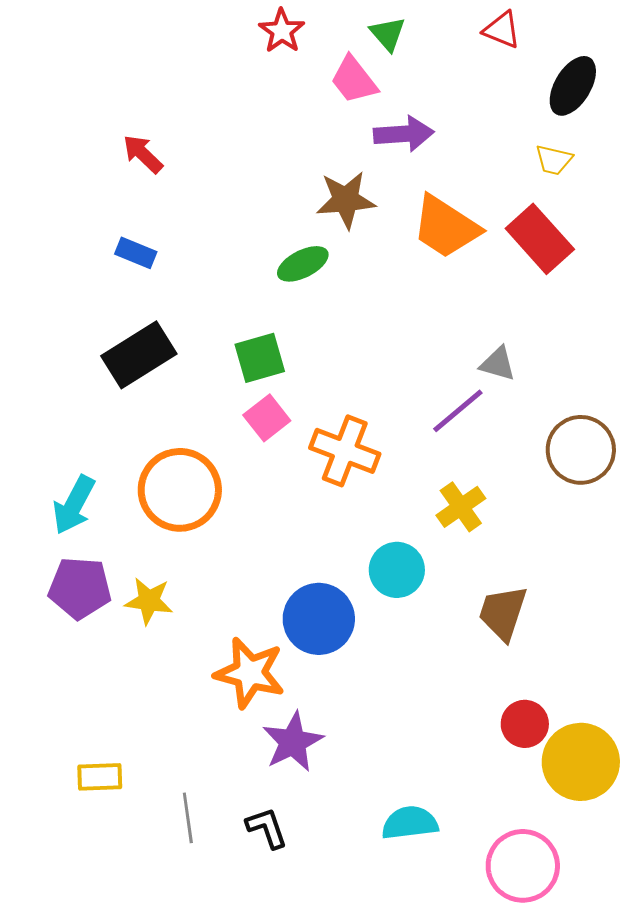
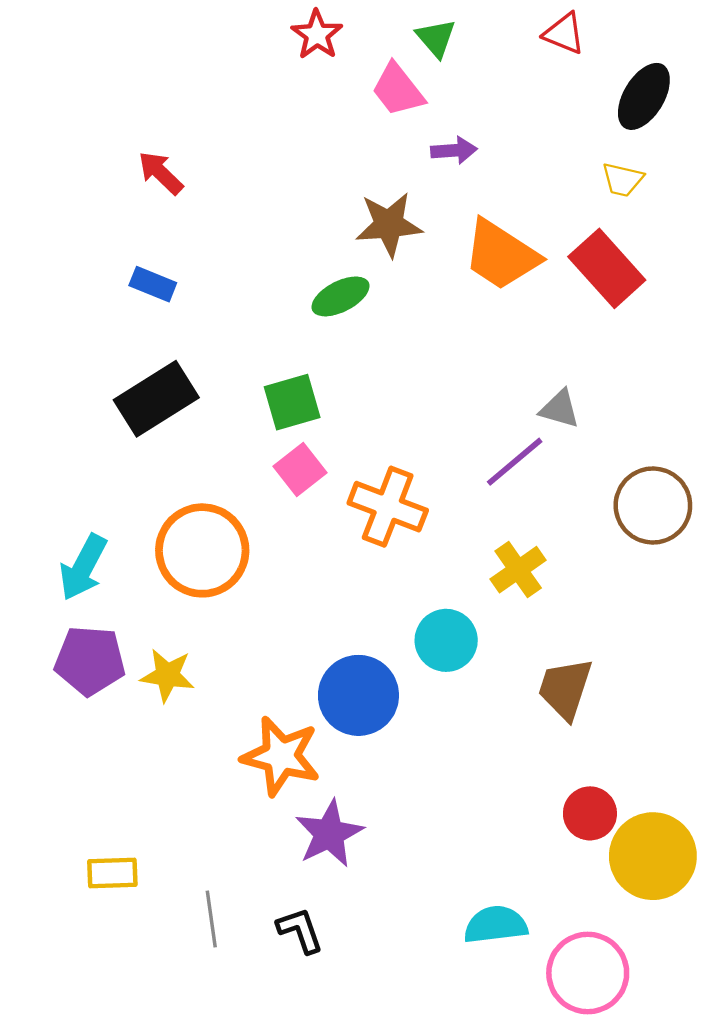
purple arrow: (404, 134) -> (454, 150), size x0.7
cyan semicircle: (410, 823) -> (496, 925), moved

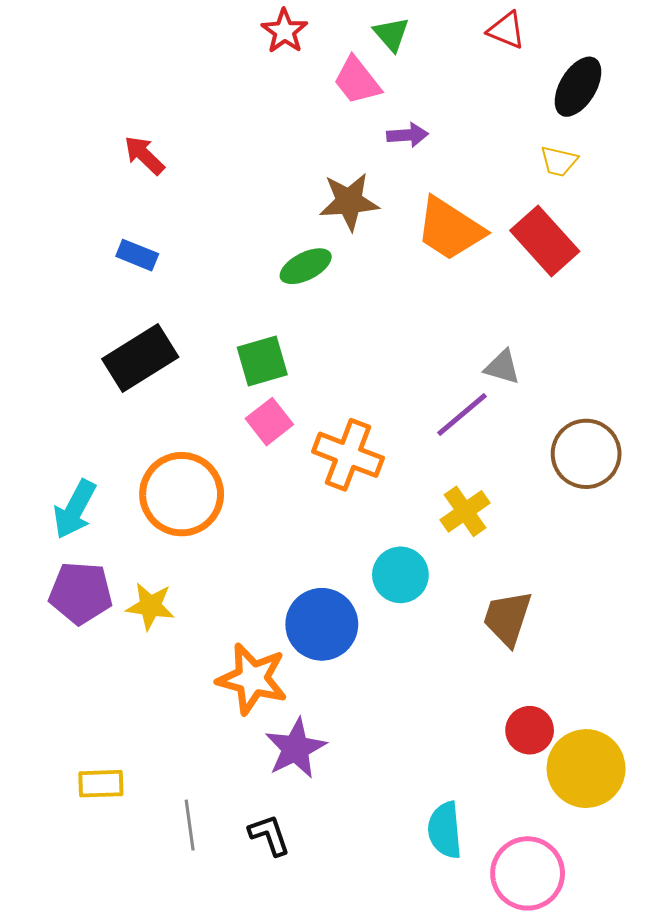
cyan semicircle: (496, 925) -> (445, 830), turned -88

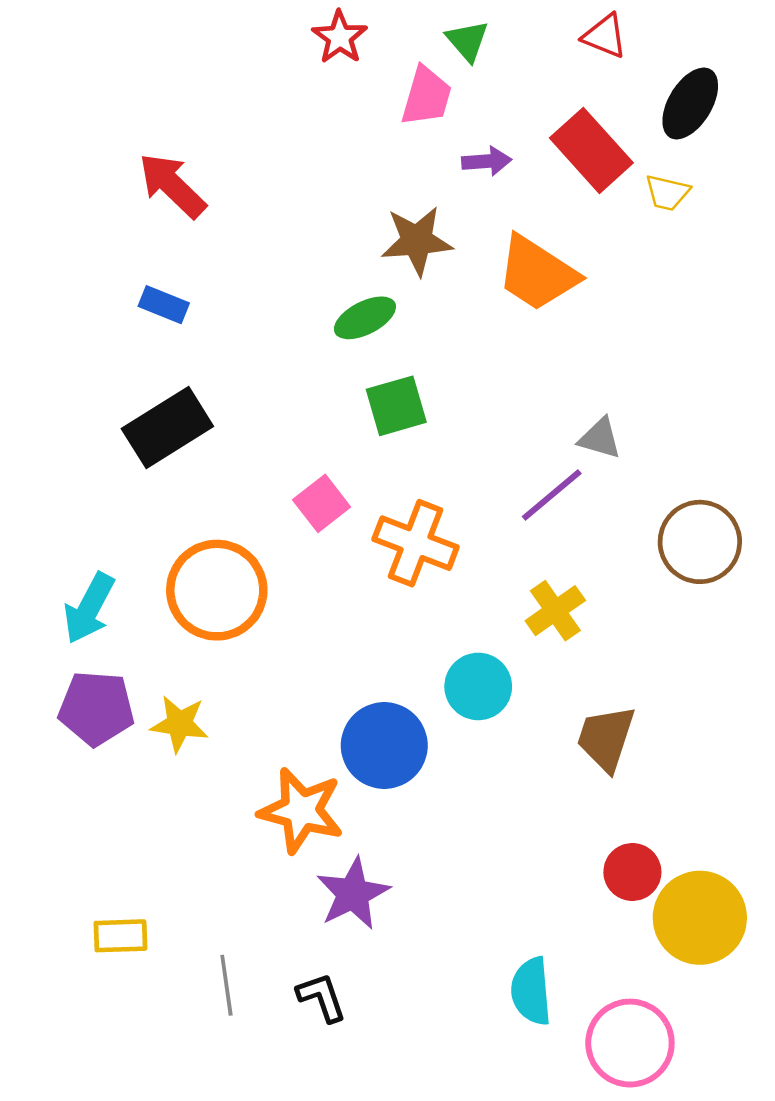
pink trapezoid: (357, 81) -> (426, 96), turned -126
red arrow: (144, 155) -> (172, 185), size x1.4
red rectangle: (545, 241) -> (591, 150), moved
green square: (262, 361) -> (396, 406), moved

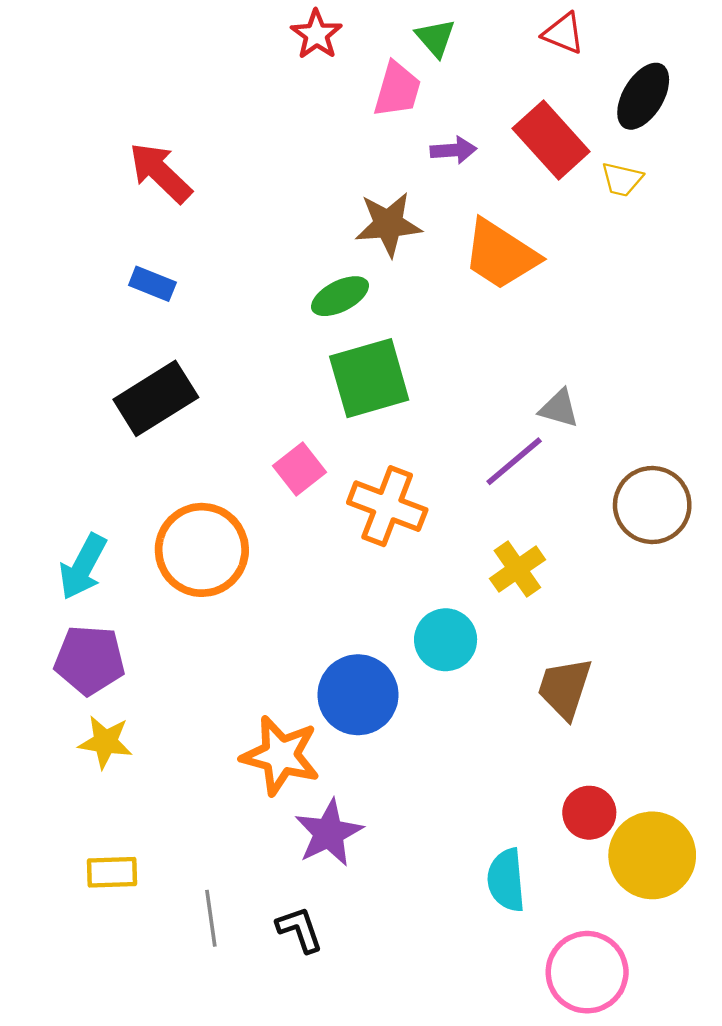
green square: (396, 406) -> (369, 378), size x1.4
yellow star: (179, 724) -> (105, 742), moved
cyan semicircle: (531, 991) -> (506, 880), moved

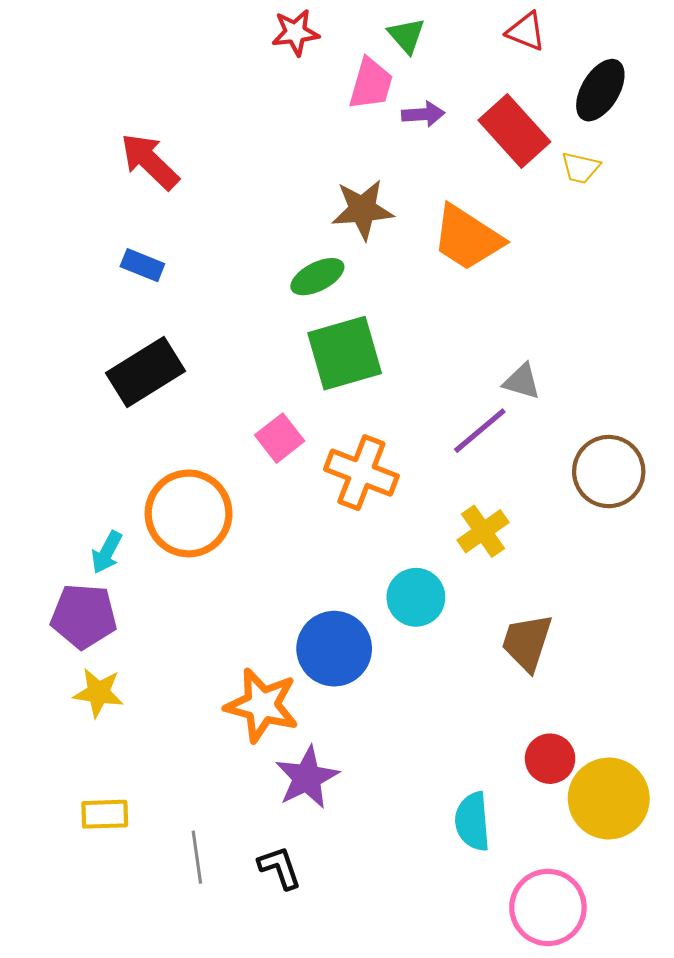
red star: (316, 34) -> (295, 32), turned 30
purple arrow: (453, 150) -> (423, 114), moved
cyan arrow: (83, 567) -> (107, 552), moved, size x0.7

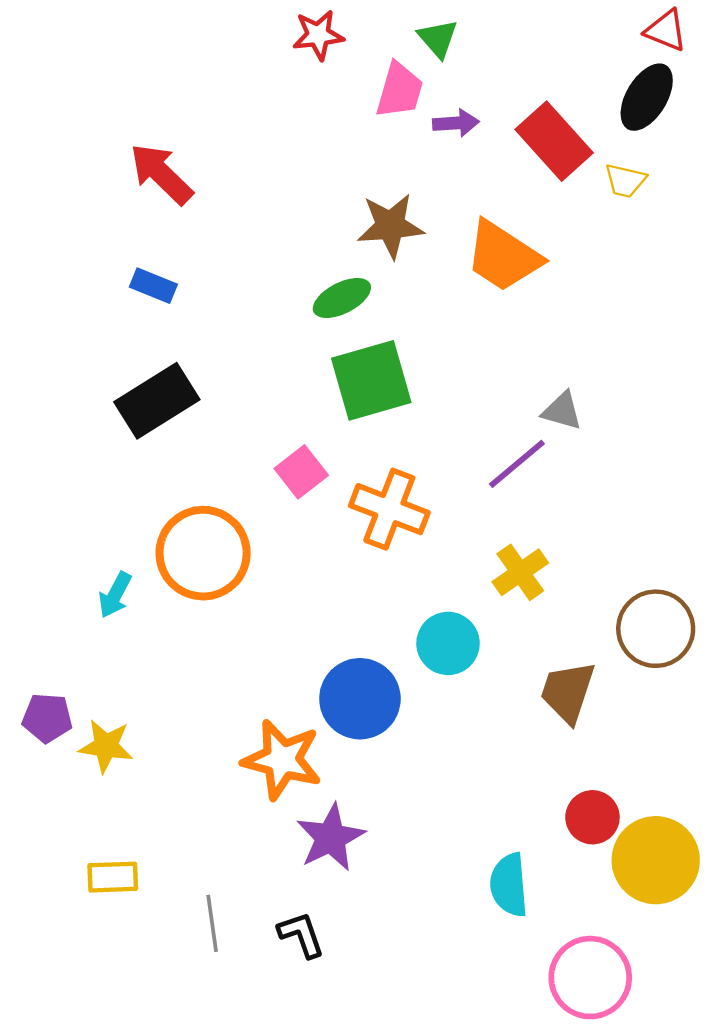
red triangle: (526, 31) -> (666, 30), moved
brown circle: (609, 472) -> (656, 629), moved
purple pentagon: (84, 616) -> (47, 718), moved, size x0.7

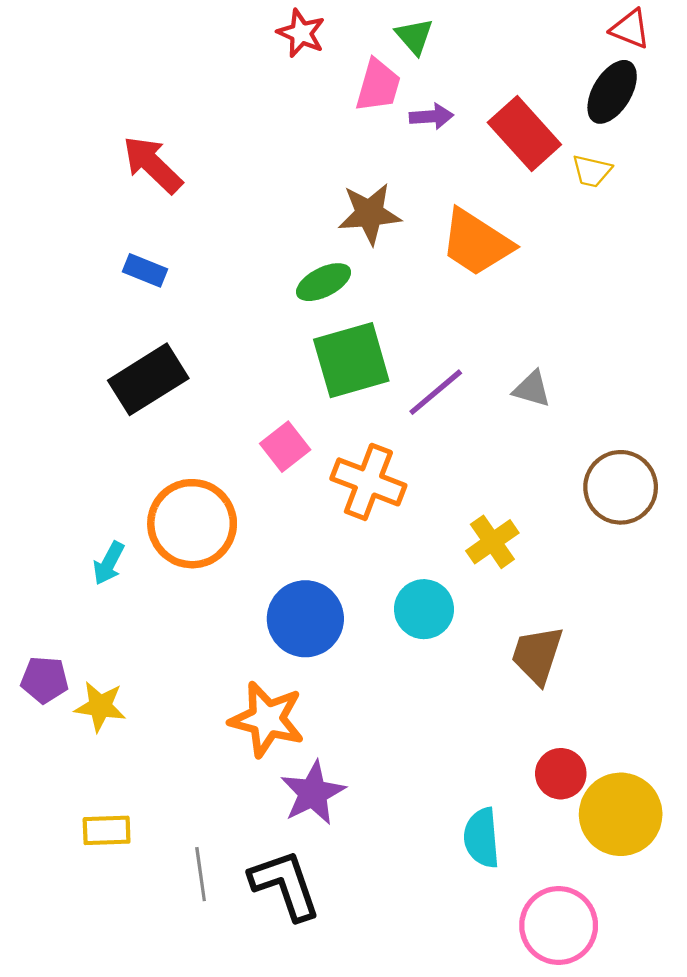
red star: (318, 35) -> (301, 33), turned 30
purple line: (517, 464) -> (436, 392), moved
brown circle: (656, 629) -> (621, 487), moved
blue circle: (360, 699) -> (305, 619), moved
black L-shape: (301, 935) -> (285, 885), size x1.6

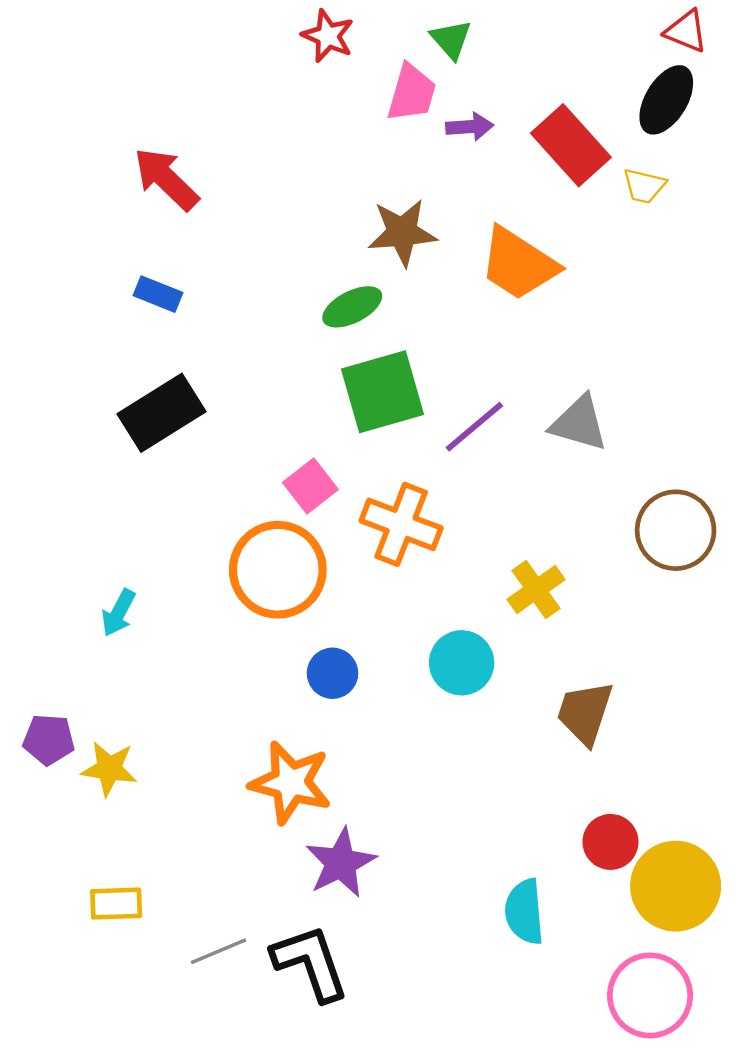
gray triangle: (532, 389) -> (579, 423), size x1.4
orange circle: (192, 524) -> (278, 570), moved
blue circle: (305, 619) -> (332, 673), size x0.6
gray line: (201, 874) -> (218, 951), turned 75
pink circle: (559, 925) -> (650, 995), moved

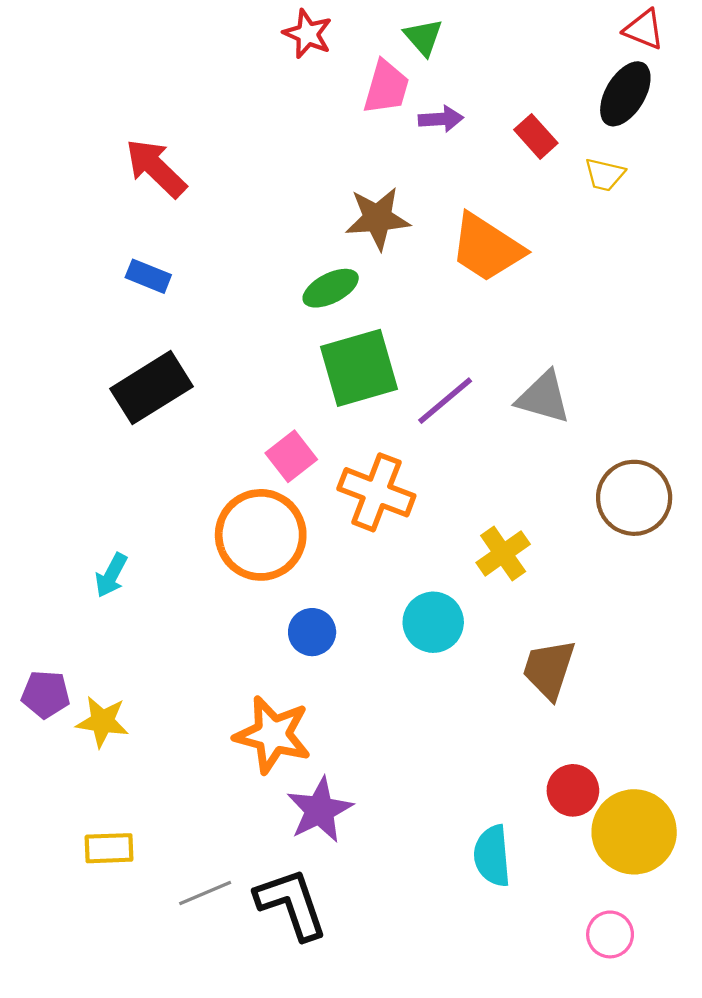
red rectangle: (571, 145) -> (536, 136), size x0.6
pink circle: (650, 995) -> (610, 934), size x0.6

